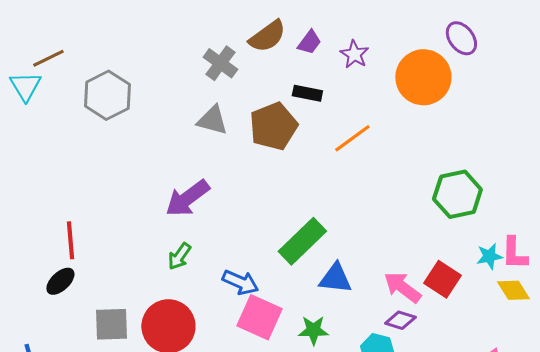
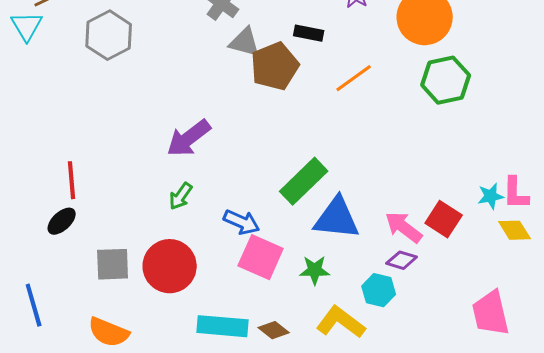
gray triangle: (212, 120) -> (245, 42), moved
green hexagon: (457, 194) -> (446, 80), moved
blue triangle: (335, 278) -> (337, 218), size x1.4

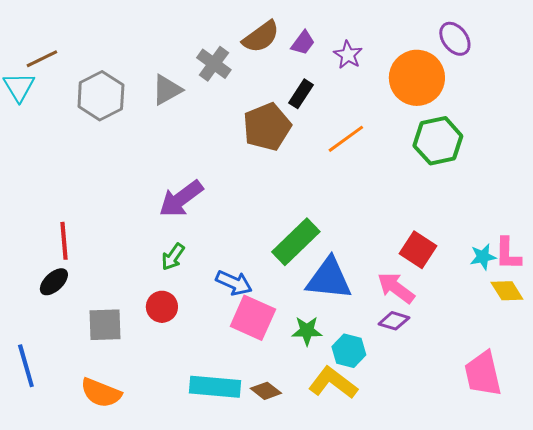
black rectangle: (309, 33) -> (301, 94), turned -68
gray triangle: (245, 42) -> (167, 90), moved, turned -44
red square: (444, 219) -> (418, 250), moved
red circle: (170, 266) -> (162, 307), moved, size x0.6
cyan hexagon: (379, 290) -> (349, 351), moved

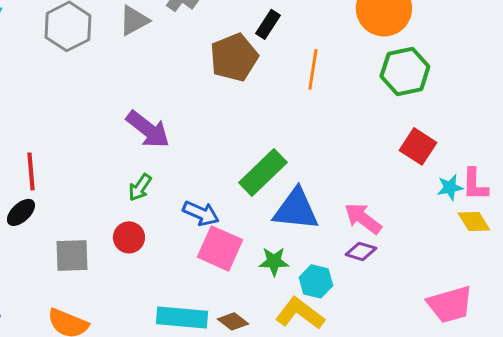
orange line: (346, 139) -> (313, 69), turned -45
purple arrow: (181, 199) -> (148, 129), turned -105
red square: (418, 250) -> (418, 146), moved
pink trapezoid: (483, 374) -> (450, 304), turned -93

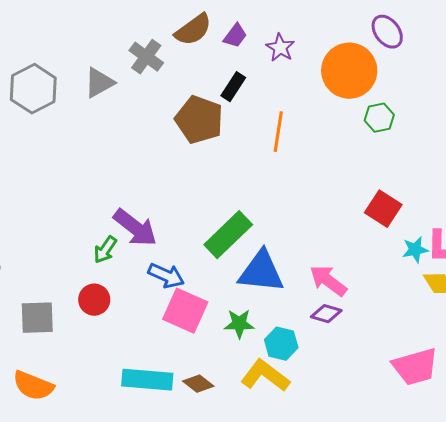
brown pentagon: (234, 57) -> (199, 120), turned -30
green hexagon: (405, 71) -> (379, 118), moved, size x0.6
purple arrow: (148, 129) -> (135, 228), moved

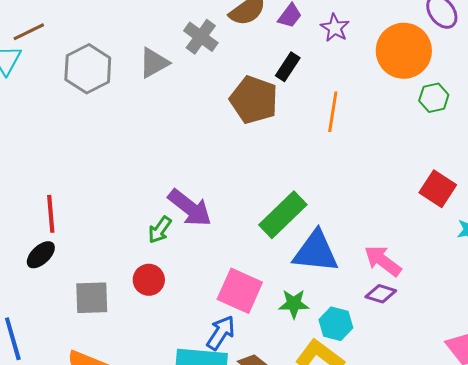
blue arrow: (166, 276) -> (221, 333), moved, turned -81

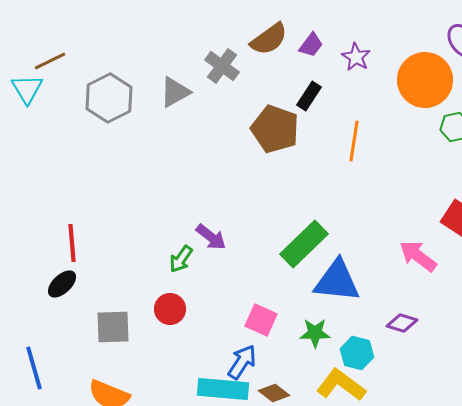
purple arrow: (190, 208) -> (211, 237), size x0.7
pink arrow: (383, 261) -> (418, 256), moved
pink square: (240, 291) -> (261, 320), size x0.7

